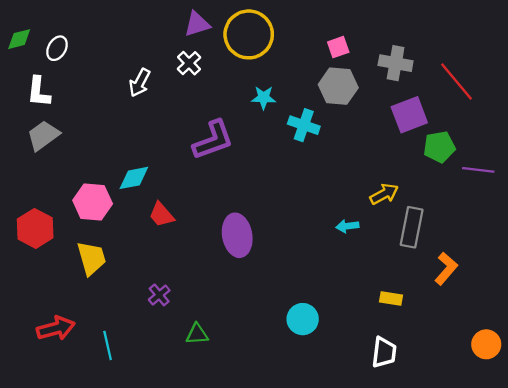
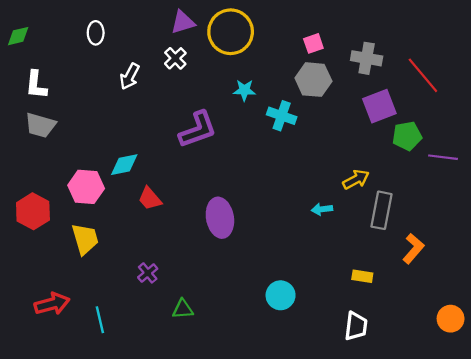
white ellipse: (57, 48) -> (96, 33), moved, turned -30
gray trapezoid: (43, 135) -> (40, 125), turned -128

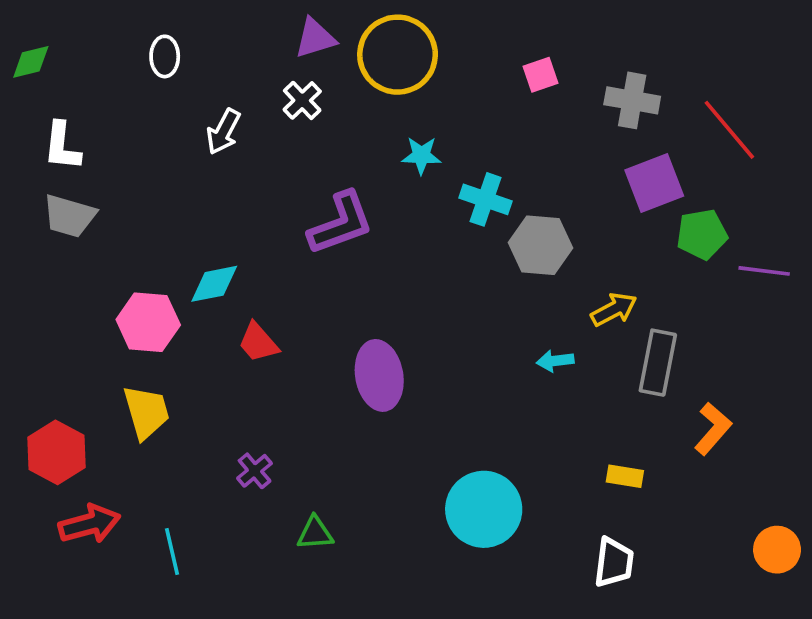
gray hexagon: (313, 80) -> (541, 245), moved
red hexagon: (33, 211) -> (56, 452), moved
cyan circle: (281, 295) -> (484, 509), size x1.5

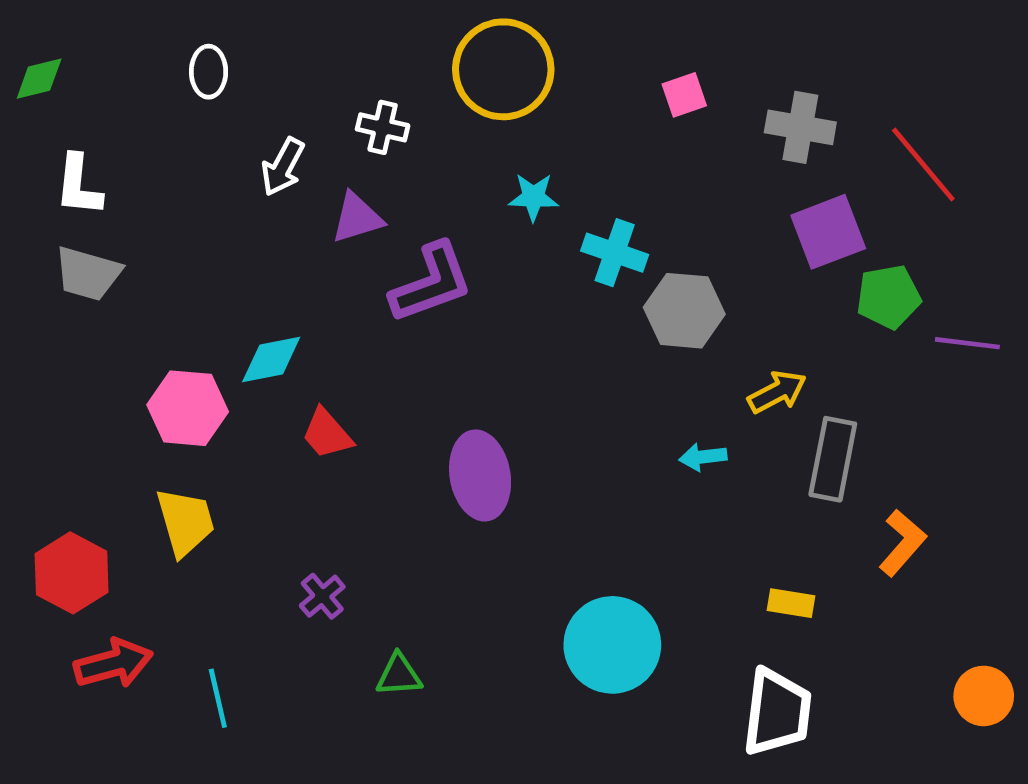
purple triangle: (315, 38) -> (357, 218), moved
white cross: (302, 100) -> (383, 127), turned -33
white trapezoid: (614, 562) -> (777, 712), size x1.4

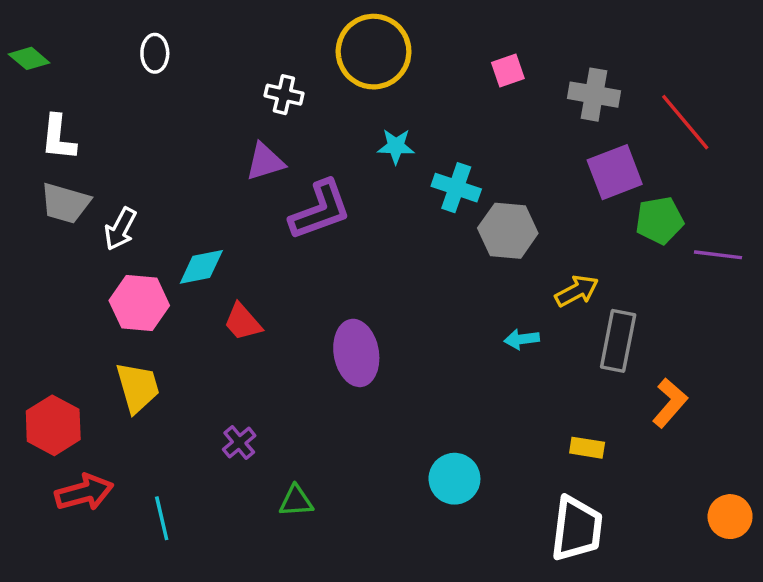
green diamond: (39, 79) -> (29, 58), turned 54
white arrow: (283, 167) -> (120, 229), moved
cyan circle: (612, 645) -> (454, 479), size x0.7

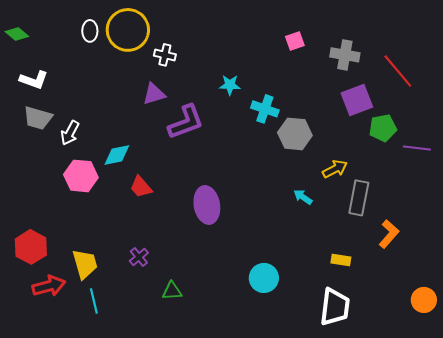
yellow circle: (374, 52) -> (128, 30), moved
white L-shape: (58, 138) -> (34, 80), turned -76
cyan arrow: (522, 339) -> (303, 197), turned 42
yellow trapezoid: (138, 387) -> (85, 264), moved

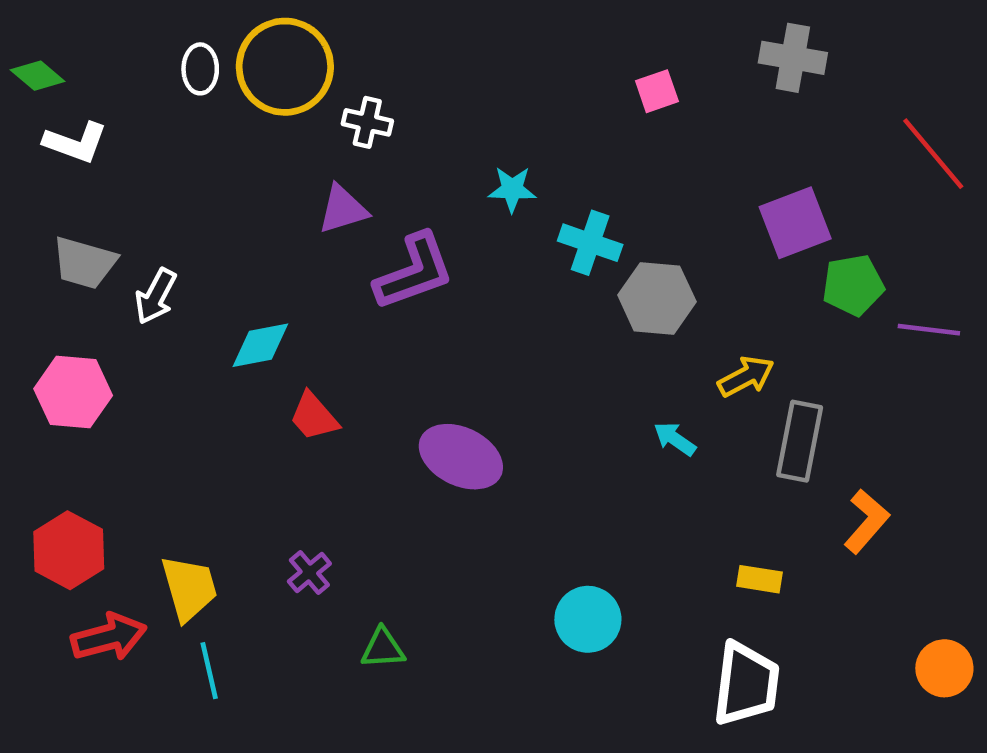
gray cross: (345, 55) -> (793, 58), moved
red line: (398, 71) -> (933, 154), moved
white L-shape: (34, 80) -> (75, 142), moved
pink hexagon: (81, 176) -> (73, 392), moved
purple ellipse: (207, 205) -> (461, 457), turned -54

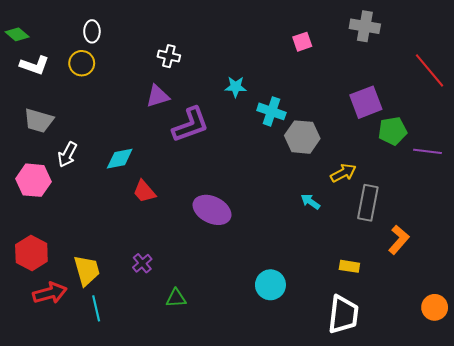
yellow circle: (285, 67) -> (82, 63), moved, size x0.6
white arrow: (156, 296) -> (67, 155), moved

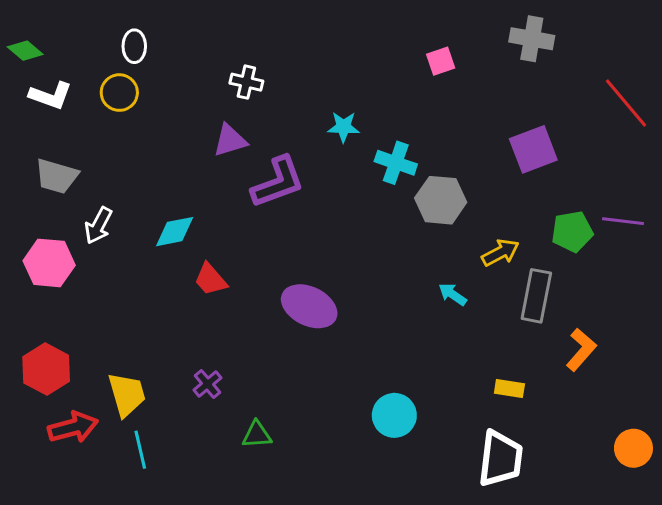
green pentagon: (393, 131) -> (572, 232), moved

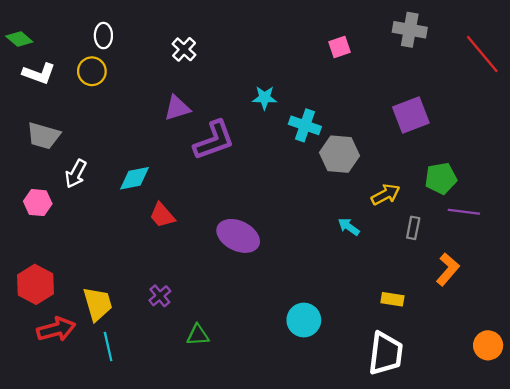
white cross: (246, 82) -> (184, 49), moved, turned 30
red line: (626, 103) -> (482, 54), moved
purple line: (623, 221) -> (464, 212), moved
pink hexagon: (49, 263) -> (38, 203), size x0.7
gray rectangle: (536, 296) -> (413, 228), size x0.6

